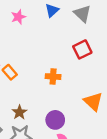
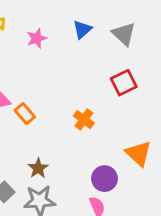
orange cross: (53, 77) -> (84, 120), turned 32
purple circle: (55, 120) -> (105, 179), moved

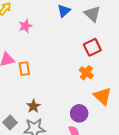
pink star: (37, 38) -> (25, 26), moved
orange rectangle: (25, 114) -> (24, 69), turned 32
orange cross: (84, 120) -> (86, 73), moved

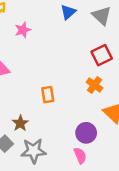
orange rectangle: (24, 69) -> (48, 95), moved
brown star: (33, 106) -> (20, 123), moved

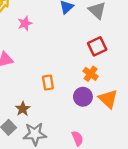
purple circle: (86, 133) -> (83, 97), moved

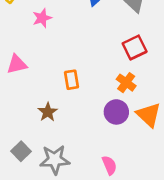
orange rectangle: (48, 83) -> (71, 80), moved
brown star: (23, 109) -> (48, 112), moved

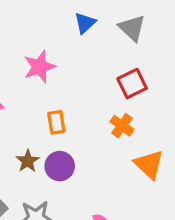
pink star: (42, 18) -> (39, 67), moved, size x1.4
purple circle: (116, 112) -> (60, 166), moved

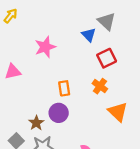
blue triangle: (85, 23) -> (89, 35), moved, turned -32
orange rectangle: (56, 122) -> (64, 88), moved
brown star: (28, 161) -> (36, 123), moved

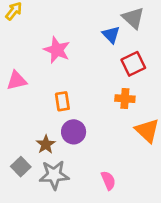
pink star: (45, 47) -> (57, 50), turned -30
orange cross: (100, 86) -> (125, 99), turned -32
orange rectangle: (64, 88) -> (62, 101), moved

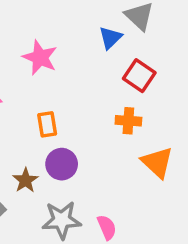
blue triangle: (111, 35) -> (110, 38), turned 30
red square: (133, 64) -> (139, 76), turned -30
gray star: (54, 175) -> (62, 220), moved

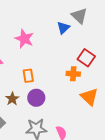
red square: (139, 76) -> (86, 58), moved
brown star: (25, 180) -> (12, 99), moved

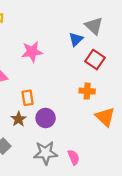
pink star: (24, 39) -> (32, 52), turned -30
red square: (86, 58) -> (95, 60), moved
orange rectangle: (28, 76) -> (28, 98), moved

